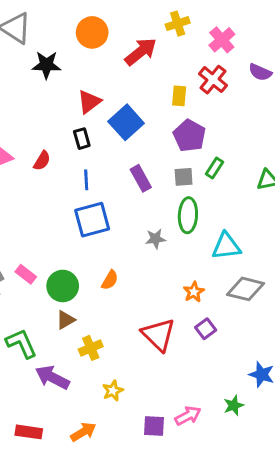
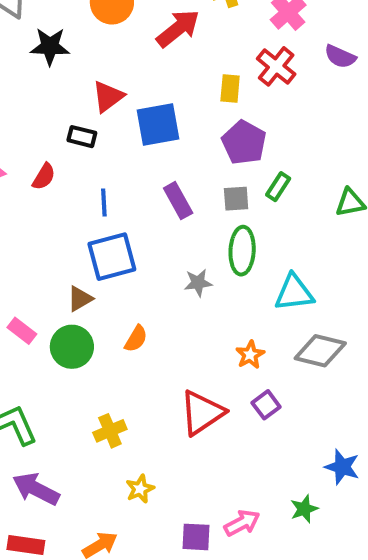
blue square: (126, 122) -> (158, 125), turned 32
black rectangle: (82, 139) -> (82, 137), moved, turned -60
brown triangle: (66, 320) -> (80, 299), moved
red triangle: (158, 335) -> (202, 413), turned 42
purple arrow: (52, 377) -> (36, 489), moved

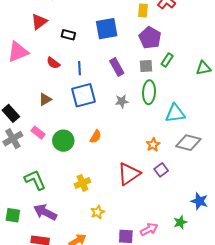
red triangle: (108, 96) -> (39, 22), moved
red semicircle: (44, 177) -> (53, 63), moved, turned 96
gray star: (198, 283) -> (122, 101), moved
brown triangle: (80, 299) -> (45, 99), moved

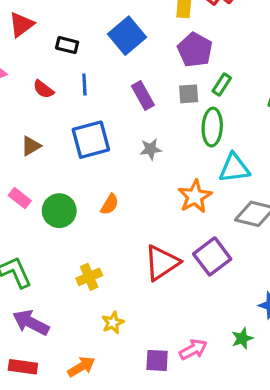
blue square: (107, 29) -> (127, 36), turned -30
blue line: (79, 68) -> (84, 84), moved
green ellipse: (149, 92) -> (212, 127), moved
orange star: (153, 145) -> (195, 196), moved, size x1.5
purple square: (161, 170) -> (212, 256), size x1.6

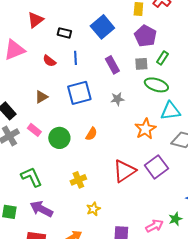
green ellipse: (212, 127) -> (156, 85), turned -75
pink arrow: (193, 349) -> (154, 226), moved

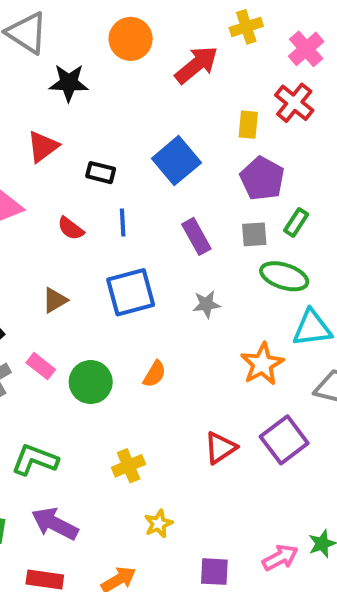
red triangle: (124, 171) -> (220, 448), size x0.7
green L-shape: (31, 177) -> (35, 460), turned -45

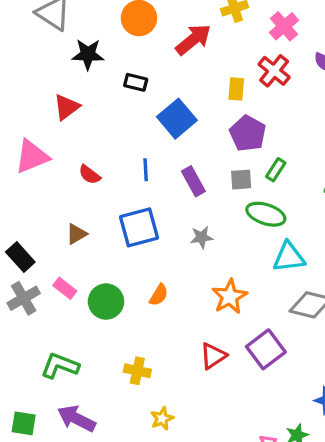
black rectangle: (101, 173) -> (136, 82), moved
blue line: (123, 222) -> (146, 170), moved
orange star: (262, 364) -> (230, 297), moved
yellow cross: (129, 466) -> (137, 371), turned 35

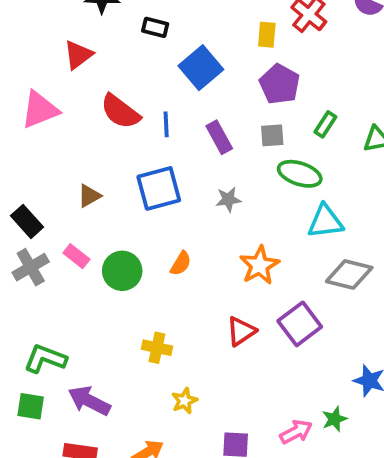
green rectangle: (276, 170) -> (325, 124), moved
red semicircle: (90, 175) -> (120, 112), moved, size x1.6
green L-shape: (60, 366) -> (45, 359), moved

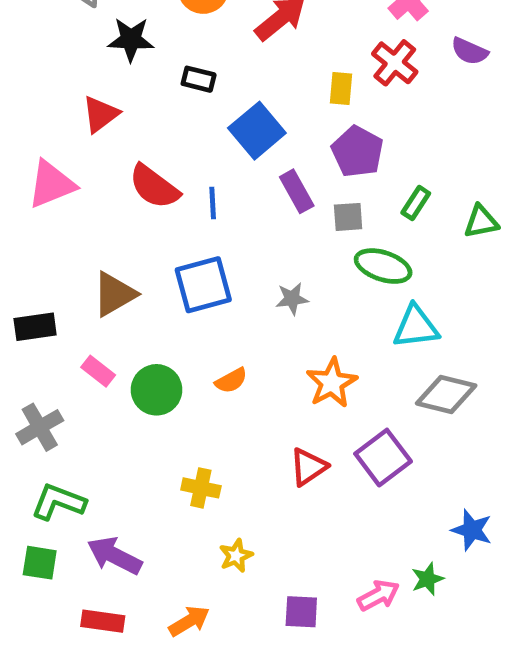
purple rectangle: (219, 137) -> (297, 191), moved
brown triangle: (89, 196) -> (114, 294), size x1.5
black rectangle: (27, 221) -> (35, 327), turned -56
orange semicircle: (181, 263) -> (231, 380), turned 30
gray cross: (31, 267) -> (40, 427), moved

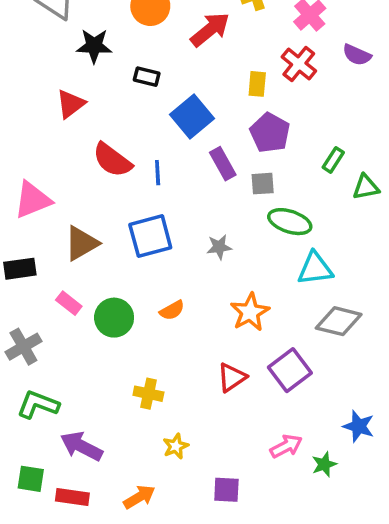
pink triangle: (51, 184) -> (33, 200), moved
green rectangle: (416, 203) -> (333, 160), moved
green square: (40, 563) -> (31, 479), moved
pink arrow: (378, 595) -> (286, 446), moved

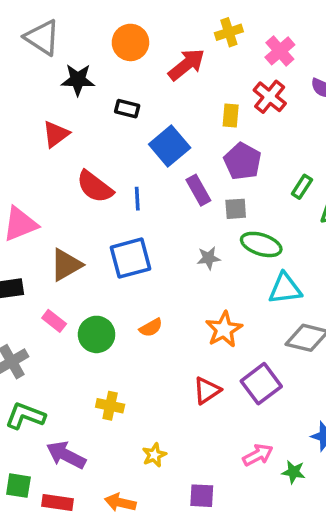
gray star: (219, 247) -> (209, 258), moved
yellow cross: (148, 394) -> (110, 406), moved
green star: (324, 464) -> (293, 472), turned 30
orange arrow: (139, 497) -> (120, 502), turned -136

